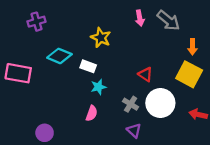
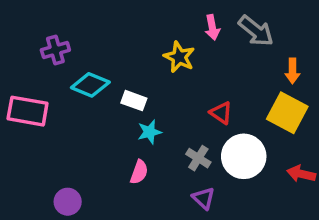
purple cross: (37, 22) -> (55, 50), moved
yellow star: (101, 38) -> (179, 57), moved

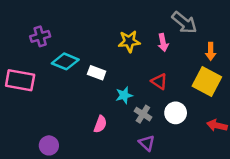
pink arrow: (212, 27) -> (163, 43), moved
yellow star: (179, 57) -> (129, 41), turned -30
cyan star: (150, 132) -> (124, 95), moved
white circle: (244, 156) -> (176, 113), size x0.7

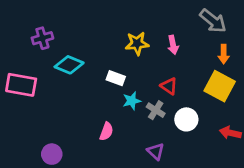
gray arrow: (184, 23) -> (213, 21), moved
white rectangle: (97, 73) -> (116, 78), moved
gray cross: (143, 114) -> (156, 110), moved

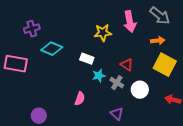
pink arrow: (173, 45) -> (130, 22), moved, size x1.5
orange arrow: (224, 54) -> (158, 41), moved, turned -96

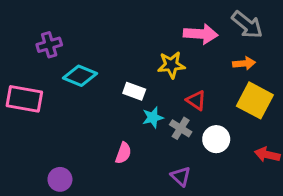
pink arrow: (130, 22) -> (201, 34), turned -75
yellow star: (103, 33) -> (171, 65), moved

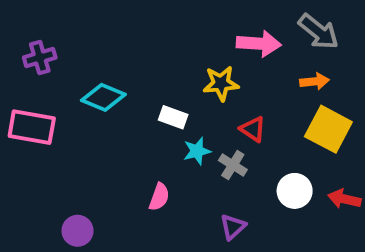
purple cross: (49, 45) -> (40, 57), moved
white circle: (216, 139) -> (295, 191), moved
purple triangle: (181, 176) -> (233, 227), turned 35

